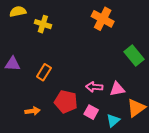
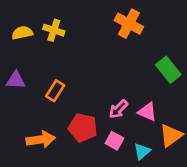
yellow semicircle: (18, 12) -> (22, 33), moved
pink arrow: (94, 87) -> (118, 109), turned -49
pink triangle: (117, 89) -> (147, 112), turned 35
orange arrow: (32, 111) -> (41, 139), size x1.5

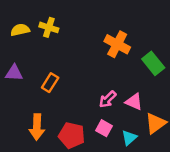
orange cross: (129, 24) -> (117, 44), moved
red pentagon: (83, 128) -> (72, 135), moved
orange arrow: (41, 139) -> (37, 127), turned 100

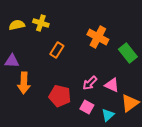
orange rectangle: (50, 83) -> (57, 50), moved
orange arrow: (37, 127) -> (24, 83), moved
red pentagon: (72, 135) -> (60, 96), moved

